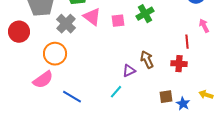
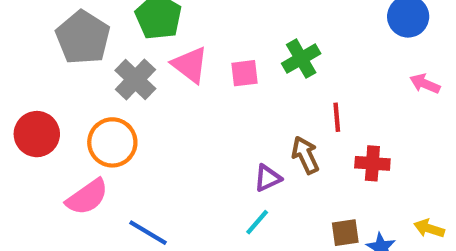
pink arrow: (204, 26) -> (425, 84), turned -40
red circle: (19, 32) -> (37, 134), moved
red line: (187, 42) -> (337, 117), moved
cyan line: (116, 92) -> (257, 222), moved

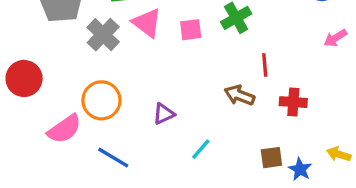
pink arrow: (425, 84) -> (335, 38), turned -55
orange circle: (112, 142) -> (101, 100), moved
brown arrow: (305, 155) -> (239, 95), turned -44
purple triangle: (268, 178) -> (164, 114), moved

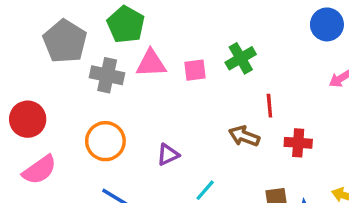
pink triangle: (147, 23) -> (151, 63), turned -40
gray cross: (103, 35) -> (107, 75), turned -32
pink semicircle: (64, 129) -> (39, 170), moved

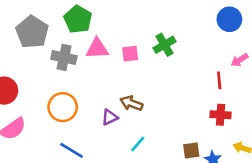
red line: (269, 106) -> (219, 80), moved
brown arrow: (244, 136) -> (131, 103), moved
red cross: (298, 143) -> (221, 115), moved

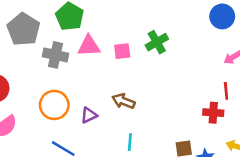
red line: (219, 80) -> (226, 91), moved
purple triangle: (110, 117) -> (89, 115), moved
cyan line: (138, 144) -> (130, 142), turned -36

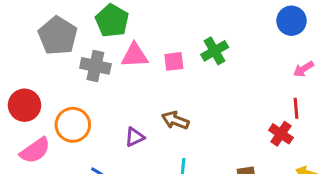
orange circle: (54, 105) -> (73, 125), moved
red cross: (213, 113) -> (281, 134), turned 30

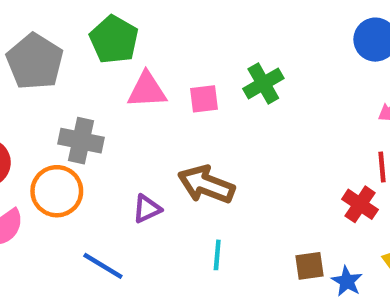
gray cross: (95, 66) -> (81, 141), moved
brown arrow: (175, 120) -> (206, 185), size x1.4

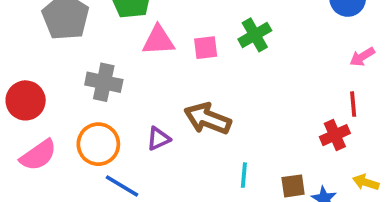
orange circle: (57, 191) -> (98, 144), moved
red cross: (360, 204) -> (335, 135), turned 32
cyan line: (217, 255) -> (244, 175), moved

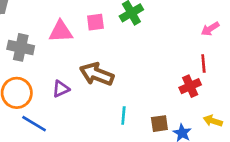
pink triangle: (158, 40) -> (61, 31), moved

